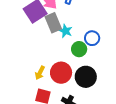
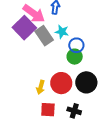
cyan star: (66, 31) -> (62, 32), moved
blue circle: (92, 38) -> (76, 45), moved

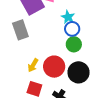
gray rectangle: (44, 36) -> (20, 30), moved
blue circle: (76, 45) -> (72, 29), moved

